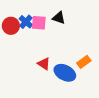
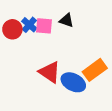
orange rectangle: (84, 62) -> (95, 70), size x1.5
red triangle: (44, 64) -> (50, 72), size x1.5

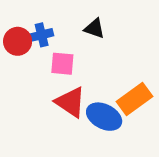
blue cross: (29, 25) -> (42, 35), turned 35
pink square: (44, 26) -> (62, 64), moved

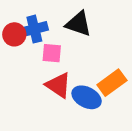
black triangle: (94, 28) -> (78, 24), size x1.5
blue cross: (42, 35) -> (34, 29), size x1.4

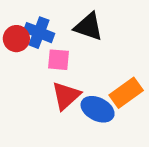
blue cross: (34, 29) -> (39, 33), turned 35
red triangle: (58, 85) -> (66, 96), turned 44

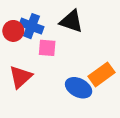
red triangle: (66, 96) -> (21, 77), moved

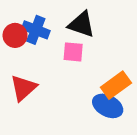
pink square: (47, 48) -> (73, 52), moved
blue ellipse: (79, 88) -> (108, 106), moved

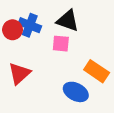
orange rectangle: (116, 85) -> (97, 71), turned 70
blue ellipse: (108, 106) -> (76, 92), moved

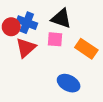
orange rectangle: (97, 71) -> (86, 49), moved
red triangle: (19, 74) -> (26, 48), moved

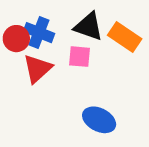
orange rectangle: (86, 49) -> (125, 37), moved

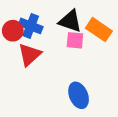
pink square: (80, 57) -> (75, 40), moved
blue ellipse: (99, 120) -> (79, 95), turned 40

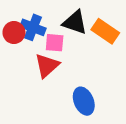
pink square: (75, 40) -> (55, 43), moved
red triangle: (30, 55) -> (47, 66), moved

